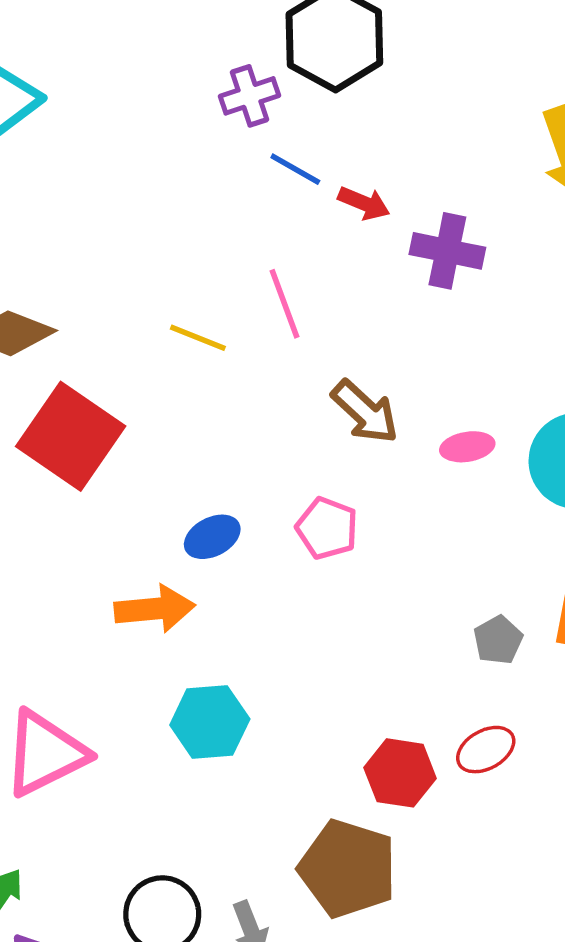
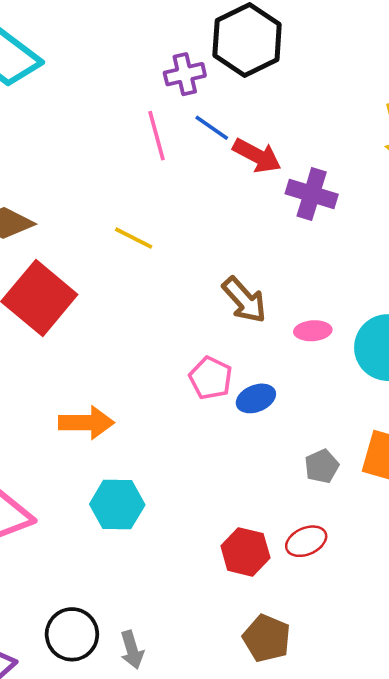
red arrow: (364, 203) -> (257, 156), size x1.4
pink line: (284, 304) -> (157, 136), moved
blue ellipse: (212, 537) -> (256, 398), moved
brown pentagon: (348, 869) -> (267, 638), moved, size x0.7

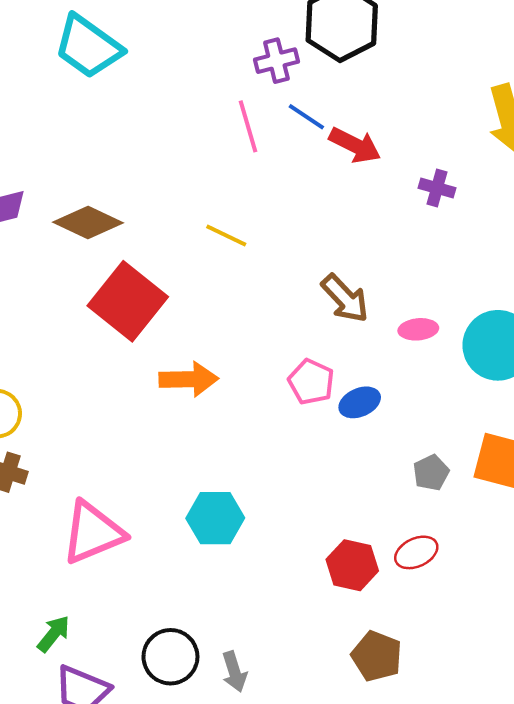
purple cross: (312, 194) -> (437, 188), moved, size x0.7
orange arrow: (86, 423) -> (189, 379), moved

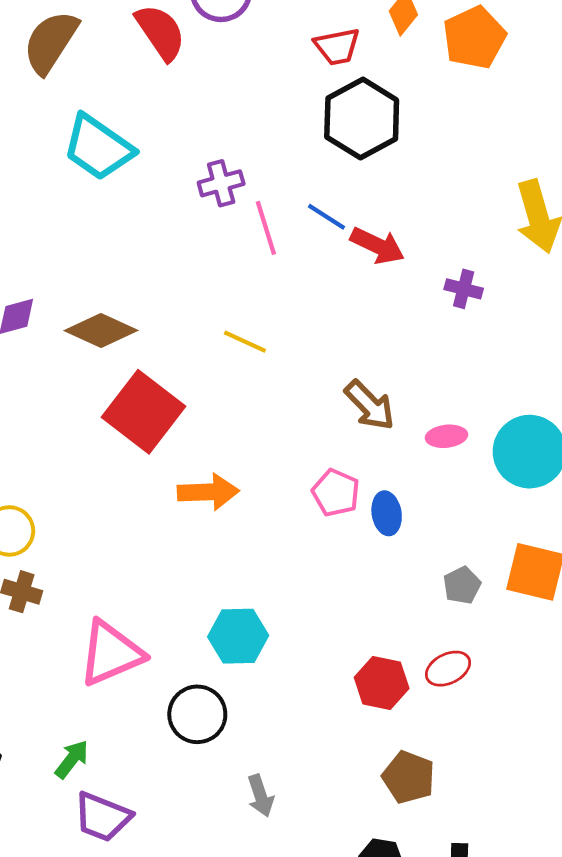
purple cross: (276, 61) -> (221, 183), moved
blue ellipse: (360, 402) -> (387, 513), turned -75
black circle: (170, 657) -> (197, 714), moved

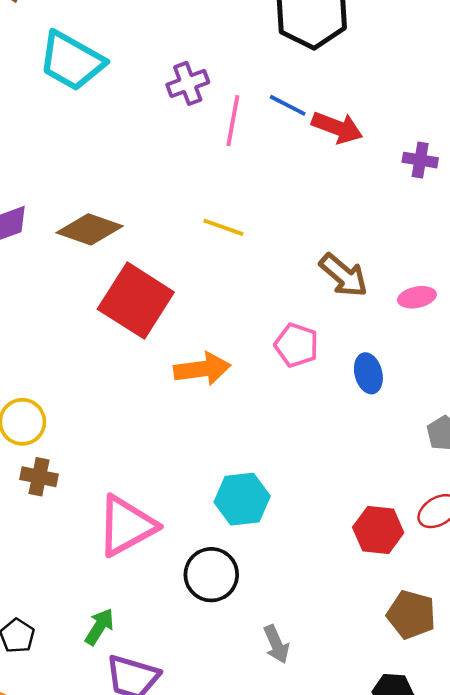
pink line: (266, 228) -> (233, 121), turned 33
pink pentagon: (336, 493) -> (296, 345), moved

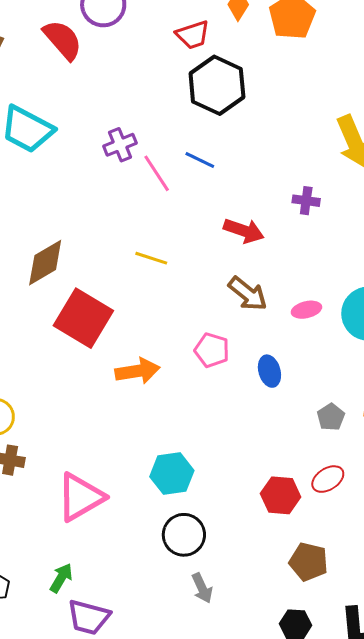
pink line: (233, 121) -> (157, 173), turned -42
red arrow: (337, 128) -> (244, 231), moved
brown diamond: (90, 229) -> (45, 263), turned -48
black circle: (211, 575) -> (184, 535), moved

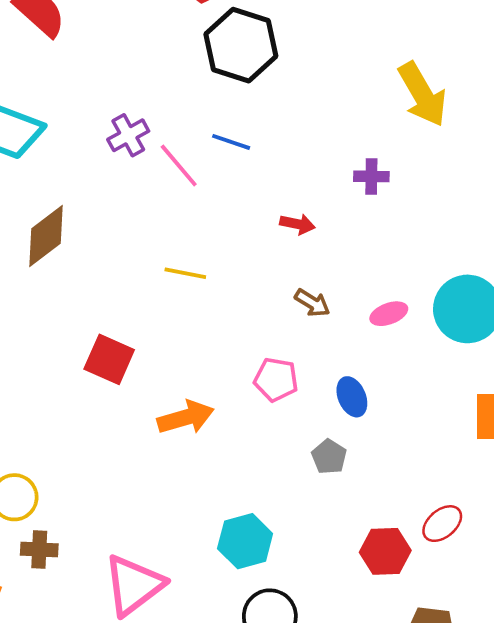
red arrow: (244, 231) -> (297, 224), size x0.7
brown diamond: (45, 263) -> (46, 236), moved
brown arrow: (248, 294) -> (312, 303), size x0.7
red square: (83, 318) -> (109, 359), size x0.7
gray pentagon: (331, 417) -> (329, 457), moved

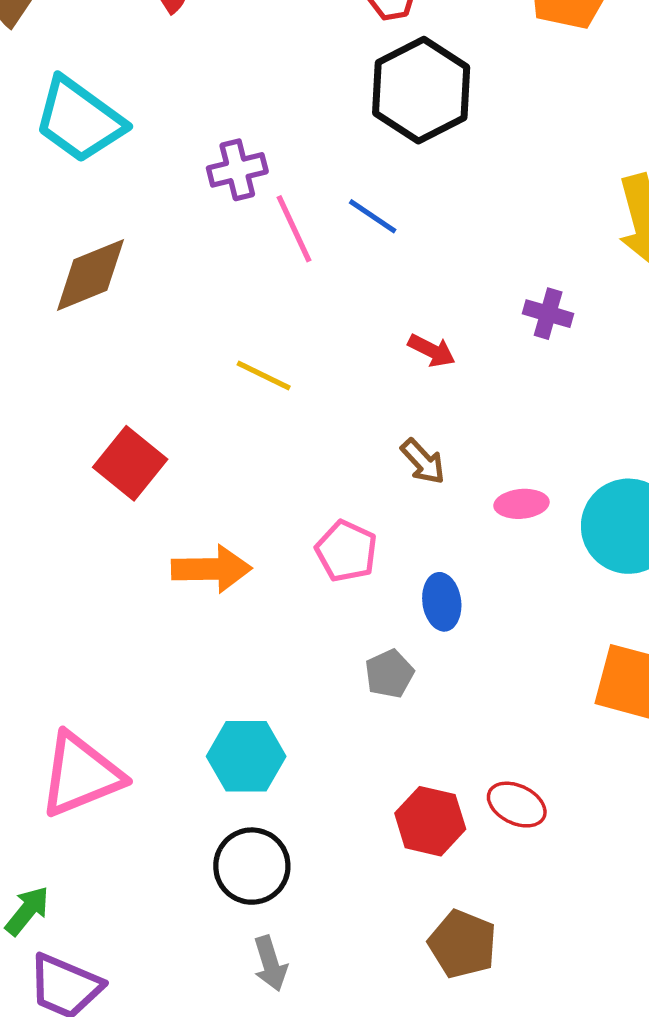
red ellipse: (442, 524) -> (517, 805), turned 51

